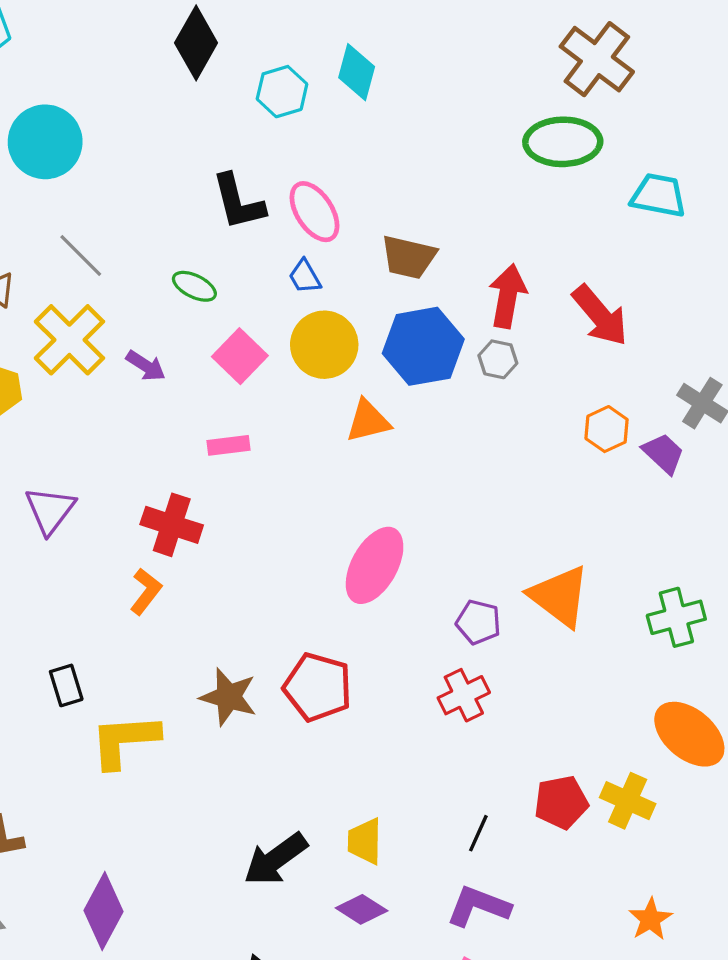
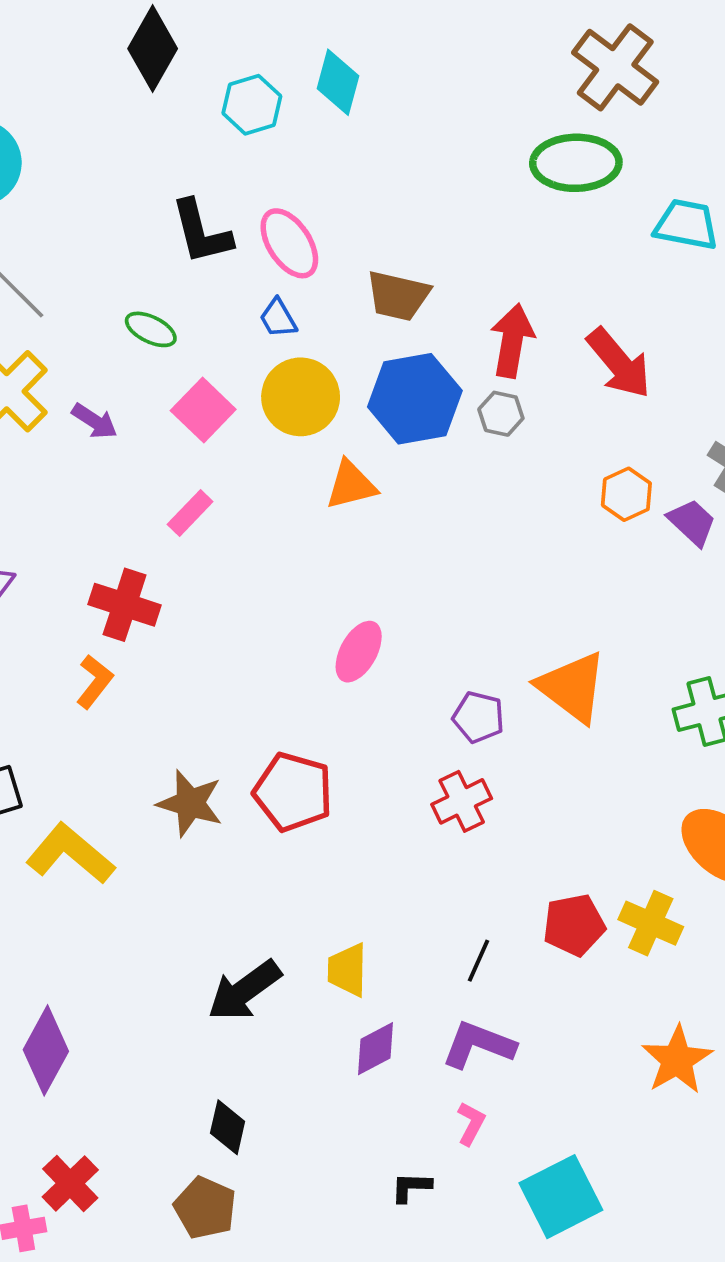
pink rectangle: (228, 445) -> (190, 513), turned -39
pink ellipse: (375, 565) -> (359, 652), size x0.7
yellow L-shape: (125, 741) -> (70, 854), turned 44
purple diamond: (362, 909) -> (375, 1049), moved, turned -60
orange star: (650, 919) -> (677, 1060), size x1.4

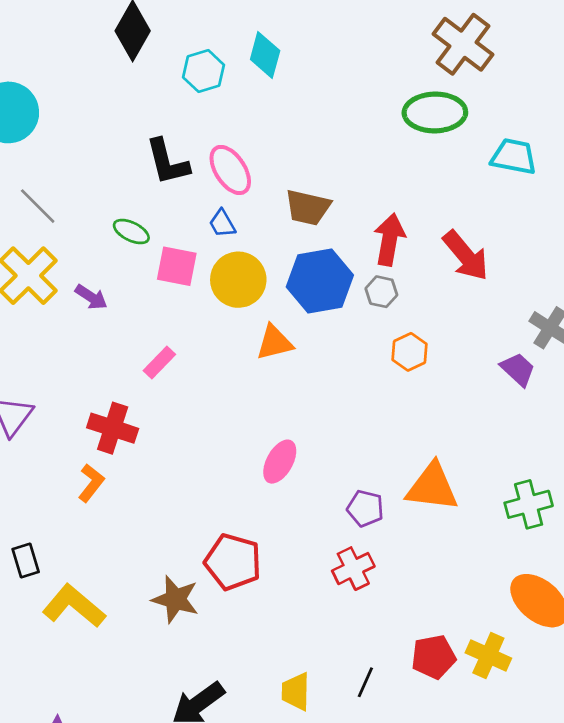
pink square: (203, 410) -> (177, 266), moved, turned -33
orange hexagon: (626, 494) -> (409, 352), moved
orange triangle: (572, 687) -> (432, 487), turned -30
brown star: (190, 803) -> (175, 599), moved
yellow trapezoid: (347, 970) -> (296, 692), moved

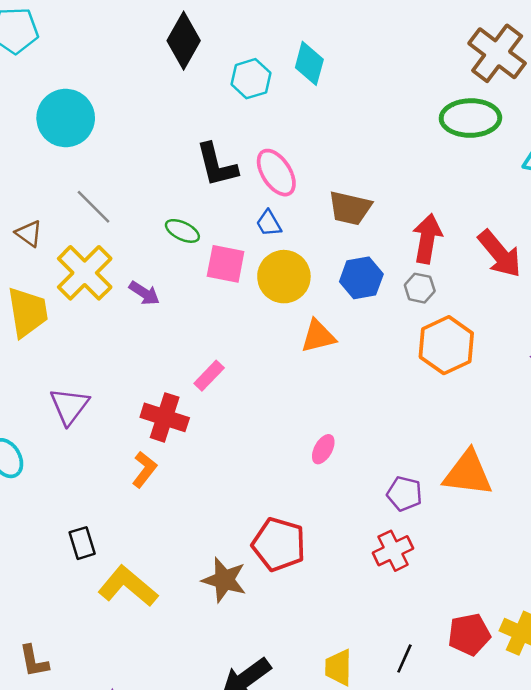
blue hexagon: (320, 281) -> (361, 278), size x0.7
orange hexagon: (409, 352) -> (446, 345), size x1.6
pink rectangle: (159, 363) -> (209, 376), moved
pink ellipse: (280, 462) -> (323, 449), size x0.7

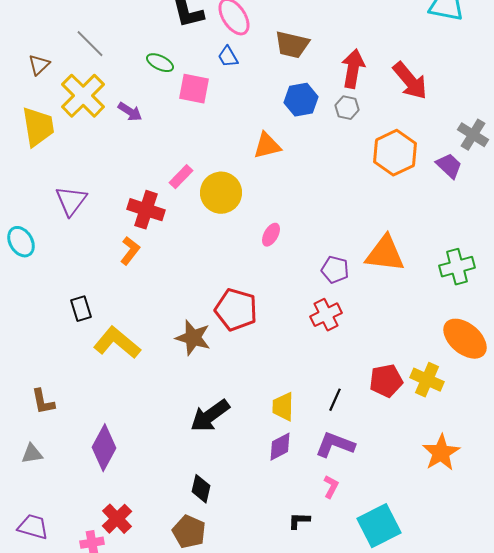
brown triangle: (29, 233) -> (39, 65), turned 40
yellow circle: (284, 277) -> (221, 193), moved
orange hexagon: (446, 345) -> (395, 153), moved

